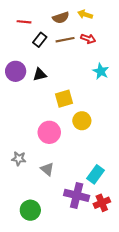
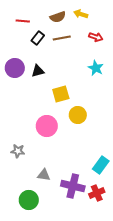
red arrow: (88, 39) -> (96, 37), moved
gray triangle: (47, 169) -> (44, 175), moved, turned -32
cyan rectangle: (96, 174) -> (101, 165), moved

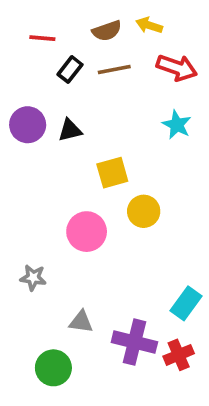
red arrow: (96, 37) -> (177, 68), size x1.5

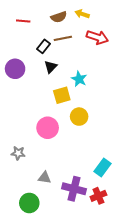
black rectangle: (70, 69) -> (44, 46), moved
cyan star: (177, 125) -> (79, 79), moved
black triangle: (70, 130) -> (51, 67), moved, turned -32

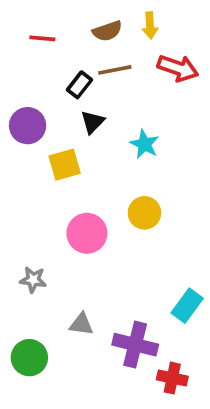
yellow arrow: (82, 14) -> (150, 25), turned -112
yellow square: (62, 95) -> (65, 165), moved
red cross: (98, 196) -> (172, 378), moved, turned 35
green circle: (29, 203) -> (29, 358), moved

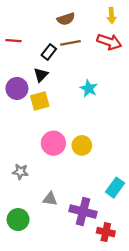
yellow arrow: (150, 25) -> (112, 16), moved
red line: (42, 38) -> (14, 41), moved
black triangle: (92, 122) -> (41, 75), moved
purple circle: (28, 126) -> (17, 88), moved
yellow circle: (144, 213) -> (82, 145), moved

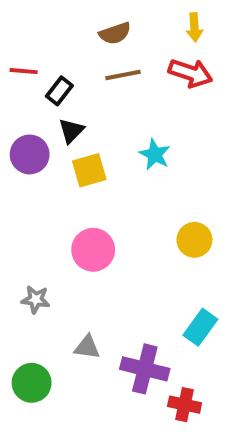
black rectangle: (49, 52) -> (59, 91), moved
yellow square: (40, 101) -> (89, 170), moved
yellow circle: (82, 145) -> (194, 240), moved

